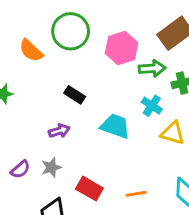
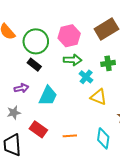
green circle: (71, 31) -> (36, 41), moved
green arrow: (152, 68) -> (73, 60), moved
cyan trapezoid: (115, 126) -> (48, 96), moved, turned 90

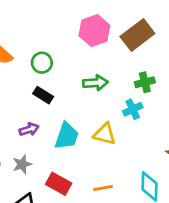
pink hexagon: (69, 36) -> (94, 31), moved
green circle: (36, 41) -> (42, 63), size x0.6
cyan cross: (86, 77) -> (133, 109), moved, turned 32
yellow triangle: (99, 97) -> (105, 134), moved

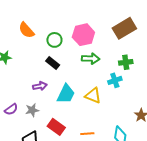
pink hexagon: (94, 31) -> (83, 35), moved

